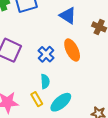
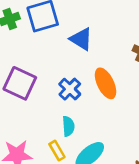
blue triangle: (68, 16) -> (81, 39), moved

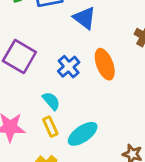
cyan semicircle: (68, 126) -> (51, 101), moved, turned -42

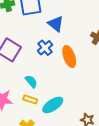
blue cross: (69, 67) -> (45, 48), moved
yellow rectangle: (50, 127) -> (30, 99), turned -48

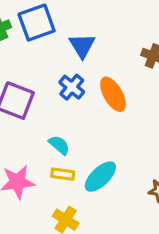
blue triangle: (56, 24) -> (82, 46), turned 30

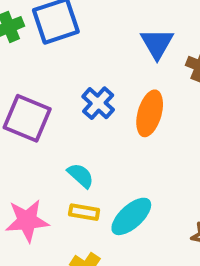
blue triangle: (82, 46) -> (157, 43), moved
orange ellipse: (113, 94) -> (150, 113), turned 44

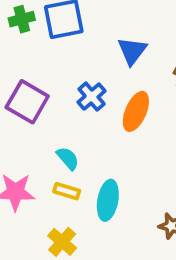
blue triangle: (157, 43) -> (132, 51), moved
cyan ellipse: (131, 216) -> (108, 200), turned -45

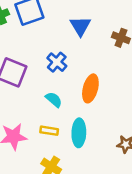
orange ellipse: (136, 111) -> (90, 88), moved
cyan semicircle: (68, 158) -> (54, 100), moved

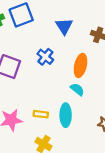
orange ellipse: (90, 88) -> (80, 65), moved
cyan semicircle: (54, 100) -> (77, 89), moved

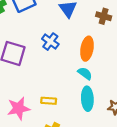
cyan ellipse: (66, 115) -> (87, 99), moved

